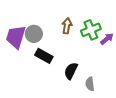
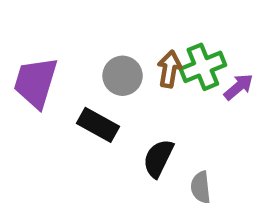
brown arrow: (67, 26) -> (169, 69), moved
gray circle: (34, 34) -> (123, 76), moved

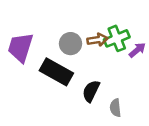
brown arrow: (169, 69) -> (97, 40), turned 72
black rectangle: (98, 125) -> (56, 72), size x1.4

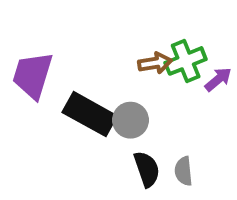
gray circle: (70, 44) -> (130, 120), moved
black semicircle: (91, 91) -> (147, 169), moved, turned 135

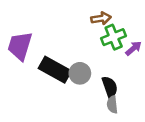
brown arrow: (155, 63) -> (101, 18), moved
black semicircle: (147, 169) -> (110, 87), moved

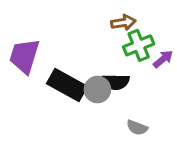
black semicircle: (110, 87) -> (116, 82), moved, turned 110
gray semicircle: (112, 105) -> (137, 128), turned -63

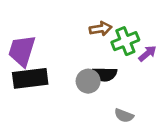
brown arrow: (123, 23) -> (101, 29), moved
black rectangle: (67, 85) -> (30, 78), moved, turned -36

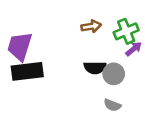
green cross: (125, 41) -> (126, 31), moved
gray circle: (88, 81) -> (114, 74), moved

